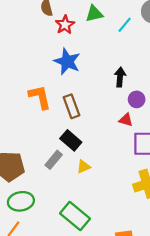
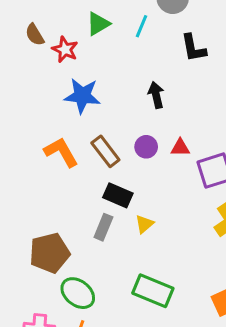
purple circle: (137, 99) -> (146, 147), moved
green ellipse: (21, 201) -> (78, 293), turned 65

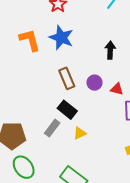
orange L-shape: (61, 152) -> (30, 40), moved

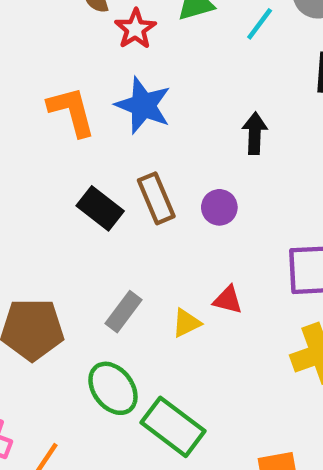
red triangle: (117, 89) -> (228, 300), moved
black rectangle: (67, 110) -> (100, 208), moved
green ellipse: (24, 167) -> (113, 388), moved

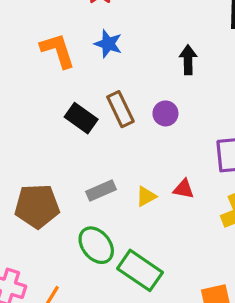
blue star: (143, 105) -> (108, 44), size x0.7
red triangle: (228, 300) -> (184, 189), moved
gray rectangle: (123, 312) -> (101, 190), turned 32

